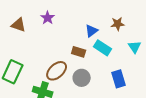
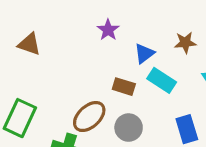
purple star: (48, 18) -> (108, 30), moved

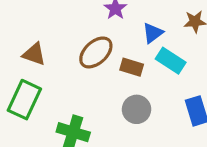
brown triangle: (29, 44) -> (34, 54), moved
brown ellipse: (89, 117) -> (96, 52), moved

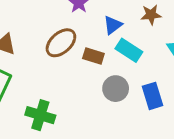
gray circle: (137, 109) -> (116, 89), moved

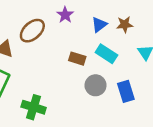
blue triangle: (113, 25) -> (99, 25), moved
brown ellipse: (61, 43) -> (32, 31), moved

